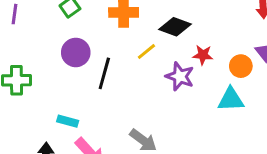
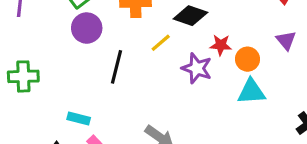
purple circle: (76, 52) -> (87, 28), moved
orange circle: (241, 66) -> (248, 59), moved

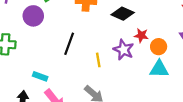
purple circle: (87, 28) -> (33, 16), moved
yellow line: (161, 43) -> (98, 60), moved, turned -64

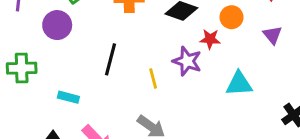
orange circle: (159, 47) -> (232, 17), moved
cyan rectangle: (40, 76) -> (68, 97), moved

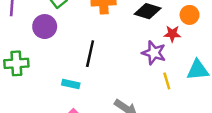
yellow line: (153, 79) -> (167, 81), moved
cyan rectangle: (68, 97) -> (71, 84), moved

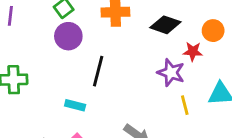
purple circle: (45, 27) -> (68, 36), moved

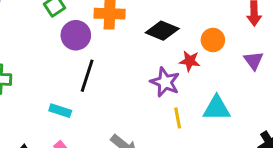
purple circle: (68, 36) -> (76, 35), moved

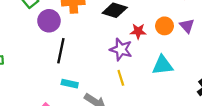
orange circle: (213, 40) -> (164, 26), moved
cyan rectangle: (60, 111) -> (70, 84), moved
yellow line: (178, 118) -> (121, 78), moved

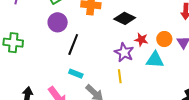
purple circle: (49, 21) -> (58, 22), moved
cyan triangle: (163, 65) -> (155, 60), moved

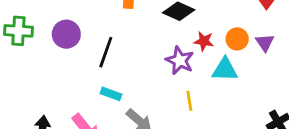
purple circle: (58, 22) -> (66, 34), moved
green cross: (13, 43) -> (18, 31), moved
yellow line: (120, 76) -> (189, 101), moved

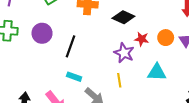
cyan triangle: (225, 70) -> (157, 72), moved
yellow line: (189, 101) -> (119, 80), moved

